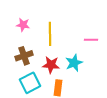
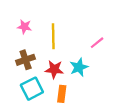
pink line: (91, 40) -> (97, 43), turned -40

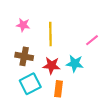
brown cross: (26, 60) -> (24, 56), turned 30
cyan star: (79, 67) -> (75, 63), turned 30

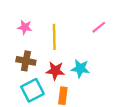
pink line: (92, 40) -> (99, 27), moved

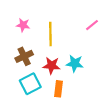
brown cross: (26, 61) -> (24, 56), turned -36

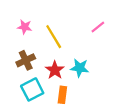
yellow line: (50, 34) -> (54, 37), turned -30
red star: (51, 65) -> (55, 70), turned 30

